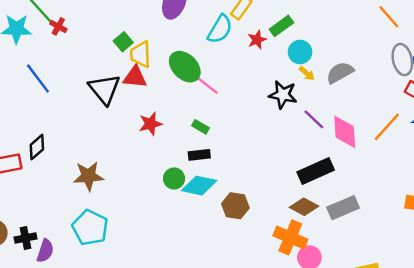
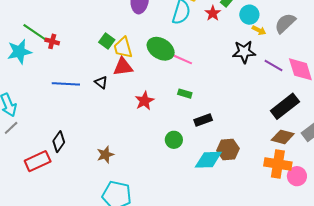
blue line: (38, 79) -> (66, 84), moved, turned -36
black triangle: (104, 89) -> (101, 82), size x0.5
black rectangle: (199, 155) -> (203, 120), moved
brown star: (88, 176) -> (105, 155), size x0.7
cyan diamond: (199, 186) -> (208, 160), moved

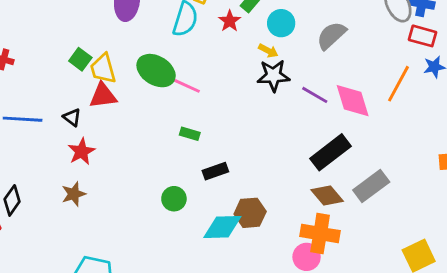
yellow arrow: (259, 30) -> (268, 51), moved
red star: (144, 101) -> (81, 152), moved
brown diamond: (283, 137) -> (327, 195), turned 35
brown star: (105, 155) -> (74, 194), moved
pink circle: (297, 176) -> (307, 257), moved

